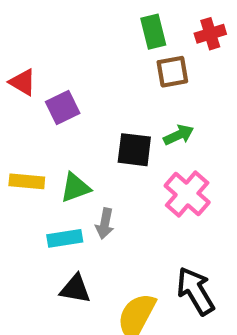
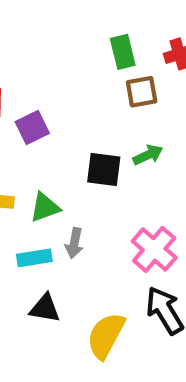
pink cross: (187, 194) -> (154, 249), moved

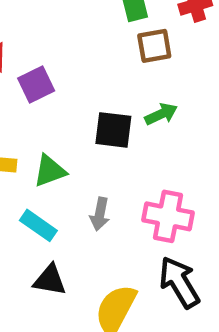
gray arrow: (74, 243) -> (100, 214), moved
pink cross: (154, 249) -> (168, 216), turned -30
cyan rectangle: (34, 258) -> (38, 225), turned 44

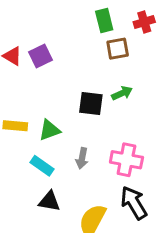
purple square: (36, 85) -> (41, 56), moved

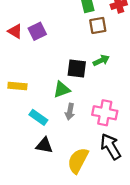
green triangle: (49, 130) -> (62, 89), moved

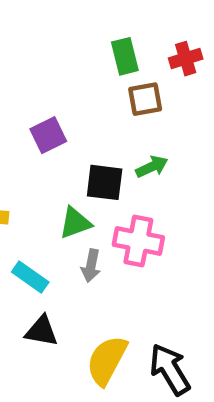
purple square: (37, 31) -> (48, 135), moved
pink cross: (105, 113) -> (138, 241), moved
black arrow: (111, 147) -> (170, 369), moved

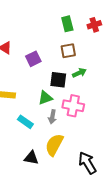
brown square: (145, 99) -> (68, 51), moved
black triangle: (41, 331) -> (31, 158), moved
yellow semicircle: (107, 360) -> (54, 145), moved

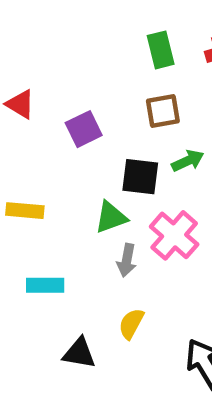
pink cross: (73, 106) -> (174, 235), turned 30
cyan rectangle: (25, 122) -> (45, 285), moved, turned -35
yellow semicircle: (54, 145) -> (131, 324), size x0.6

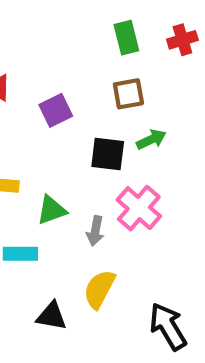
green triangle: (111, 217) -> (52, 210), moved
yellow semicircle: (131, 324) -> (99, 289), size x1.4

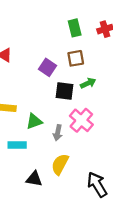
purple square: (56, 110) -> (48, 67), moved, turned -30

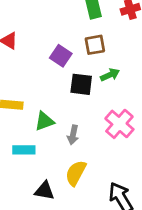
pink cross: (81, 120) -> (119, 124), moved

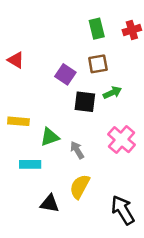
gray arrow: (73, 135) -> (77, 150), turned 138

